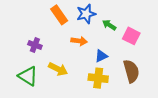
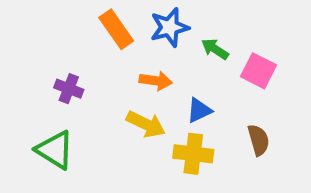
yellow arrow: (58, 69) -> (146, 124), moved
brown semicircle: (131, 71) -> (258, 140), size x0.7

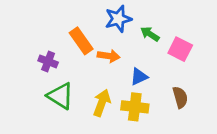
orange rectangle: (116, 29) -> (81, 41), moved
yellow arrow: (146, 124) -> (102, 103), moved, turned -96
green triangle: (55, 150) -> (60, 96), moved

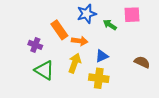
pink square: (180, 49) -> (132, 15), moved, turned -30
brown semicircle: (180, 97) -> (142, 62), moved, turned -49
yellow arrow: (102, 103) -> (75, 63), moved

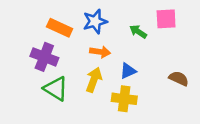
blue star: (87, 14) -> (95, 21), moved
orange rectangle: (59, 30) -> (60, 28), moved, turned -30
purple cross: (35, 45) -> (44, 57), size x1.5

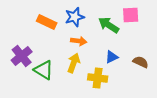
green arrow: (138, 32) -> (109, 25), size x1.5
purple cross: (44, 57) -> (22, 56), moved, turned 30
blue triangle: (128, 71) -> (112, 57), moved

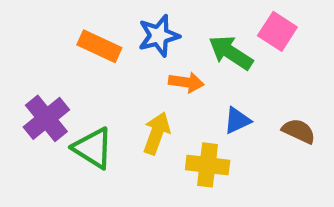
pink square: (131, 15) -> (277, 31), turned 36
orange arrow: (79, 41) -> (186, 82), moved

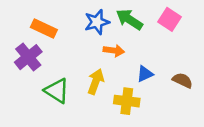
orange rectangle: (99, 46) -> (44, 28), moved
green arrow: (231, 53) -> (129, 19), moved
purple cross: (46, 118) -> (28, 57), moved

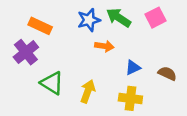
pink square: (170, 19) -> (155, 18), turned 30
yellow arrow: (96, 82) -> (88, 91), moved
yellow cross: (127, 101) -> (130, 98), moved

